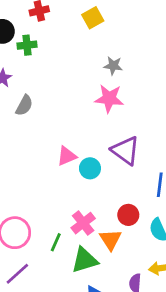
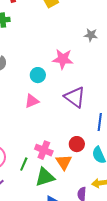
gray star: (113, 66) -> (91, 35), moved
cyan circle: (90, 168) -> (38, 75), moved
pink cross: (83, 223) -> (44, 150), turned -30

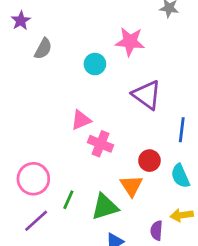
pink triangle: (32, 101) -> (81, 120), moved
pink cross: (44, 150) -> (101, 144), moved
green line: (24, 164) -> (68, 200), moved

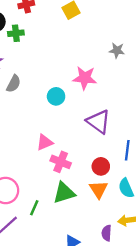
red circle: (150, 161) -> (101, 166), moved
orange triangle: (131, 186) -> (99, 189), moved
green triangle: (105, 207) -> (64, 193), moved

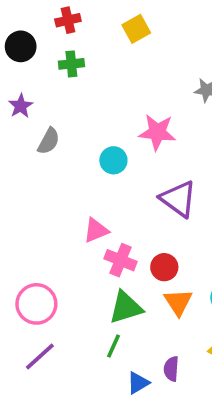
green cross: (16, 33) -> (71, 64), moved
red circle: (101, 166) -> (164, 267), moved
green line: (34, 208) -> (113, 346), moved
purple semicircle: (107, 233) -> (171, 369), moved

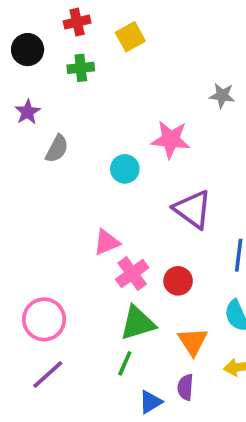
yellow square: (136, 29) -> (130, 37), moved
pink cross: (120, 260) -> (132, 274), turned 32
orange triangle: (178, 302) -> (193, 341), moved

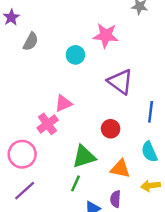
pink cross: (132, 274) -> (48, 124), moved
orange triangle: (193, 341) -> (120, 169), turned -45

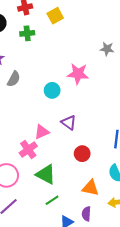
purple triangle: (120, 82) -> (69, 123), moved, size x0.7
green triangle: (84, 157) -> (46, 174), moved, turned 45
green line: (75, 183) -> (52, 200), turned 32

